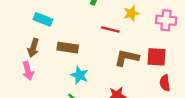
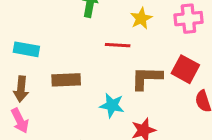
red square: (157, 57) -> (185, 69), turned 36
cyan star: (79, 75) -> (112, 105), moved

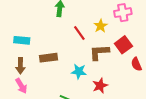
yellow star: (141, 18) -> (101, 26), moved
red line: (118, 45) -> (79, 33), turned 56
red square: (185, 69) -> (123, 45), turned 30

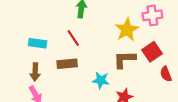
yellow star: (101, 26) -> (127, 30), size x1.5
red line: (79, 33) -> (73, 38), moved

